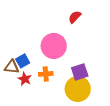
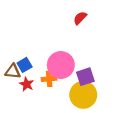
pink circle: (54, 46) -> (61, 65), moved

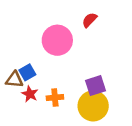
pink circle: (61, 65) -> (57, 40), moved
orange cross: (49, 79) -> (55, 98), moved

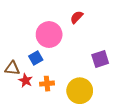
blue square: (27, 72) -> (36, 58), moved
purple square: (95, 86) -> (100, 59), moved

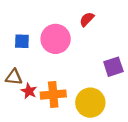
blue square: (36, 58) -> (22, 41), moved, turned 32
orange cross: (47, 84) -> (53, 95), size x1.5

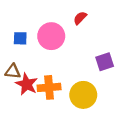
red star: (29, 91) -> (27, 84), size x1.5

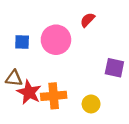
purple square: (105, 62) -> (114, 68), turned 30
yellow circle: (83, 95) -> (91, 104), size x0.6

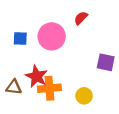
brown triangle: (14, 78) -> (14, 87), moved
red star: (29, 92) -> (36, 76), moved

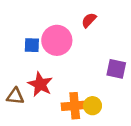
blue square: (20, 39) -> (32, 45), moved
orange cross: (49, 88) -> (75, 106), moved

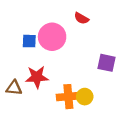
red semicircle: (89, 20) -> (81, 18), turned -104
red star: (40, 84) -> (37, 77), turned -30

